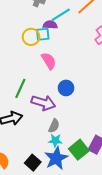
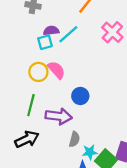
cyan line: (61, 15) -> (68, 34), moved
yellow circle: (31, 37) -> (38, 72), moved
cyan star: (55, 141) -> (90, 152), moved

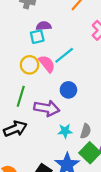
cyan line: (68, 34) -> (64, 55), moved
gray semicircle: (74, 139) -> (86, 131), moved
cyan star: (90, 152) -> (65, 131), moved

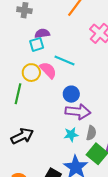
cyan line: (64, 55) -> (64, 60), turned 66
green line: (21, 96) -> (18, 94), moved
purple arrow: (47, 108) -> (78, 112), moved

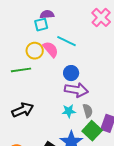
green line: (18, 94) -> (21, 70), turned 66
gray semicircle: (91, 133) -> (88, 111), turned -32

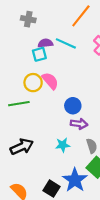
cyan line: (67, 41) -> (66, 43), moved
purple arrow: (76, 90) -> (79, 124), size x0.7
cyan star: (69, 111) -> (63, 145), moved

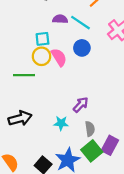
cyan square: (39, 54) -> (42, 39), moved
blue circle: (73, 106) -> (82, 48), moved
purple arrow: (79, 124) -> (81, 105), turned -63

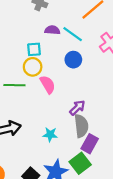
pink semicircle: (59, 57) -> (48, 85), moved
purple arrow: (81, 105) -> (77, 108), moved
gray semicircle: (90, 129) -> (81, 126), moved, size x1.5
purple rectangle: (110, 145) -> (90, 144), moved

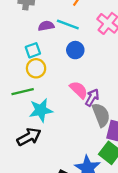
pink semicircle: (48, 85) -> (79, 90), moved
cyan star: (50, 135) -> (41, 110), moved, size x1.5

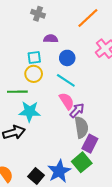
cyan line: (68, 25) -> (66, 80), moved
blue circle: (75, 50) -> (67, 58), moved

